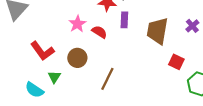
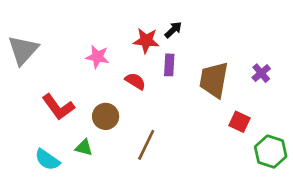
pink star: (77, 24) -> (97, 57), moved, turned -30
green triangle: (54, 77) -> (84, 148), moved, turned -48

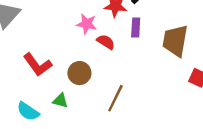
pink star: (97, 57) -> (87, 24), moved

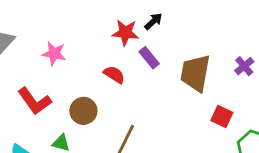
pink star: (87, 24) -> (54, 54), moved
purple rectangle: (136, 28) -> (149, 58), turned -42

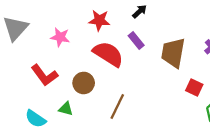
red star: (125, 33) -> (99, 20), moved
red semicircle: (114, 75) -> (108, 54), size x1.8

